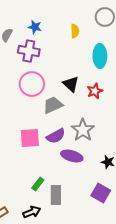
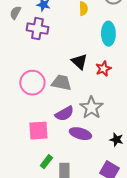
pink circle: (32, 84) -> (32, 83), moved
gray trapezoid: (53, 105) -> (61, 83), turned 35
pink square: (30, 138) -> (38, 131), moved

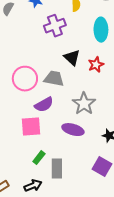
purple cross: (37, 29) -> (55, 26), moved, turned -30
purple semicircle: (64, 114) -> (44, 105), moved

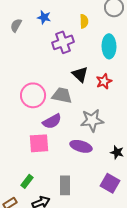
gray star: (84, 104) -> (92, 120), turned 30
green rectangle: (39, 158) -> (27, 181), moved

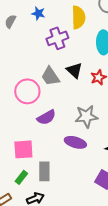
yellow semicircle: (84, 21) -> (78, 17), size x1.6
gray trapezoid: (62, 95) -> (50, 76), moved, turned -135
pink square: (39, 143) -> (23, 149), moved
gray rectangle: (65, 185) -> (44, 171), moved

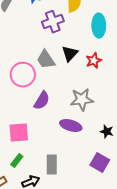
black triangle: (74, 70) -> (70, 54), turned 30
purple semicircle: (46, 117) -> (42, 101), turned -30
gray rectangle: (44, 171) -> (52, 165), moved

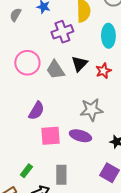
pink circle: (23, 75) -> (27, 63), moved
purple semicircle: (42, 101) -> (36, 111), moved
pink square: (19, 133) -> (50, 136), moved

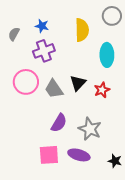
purple cross: (62, 32) -> (44, 51), moved
gray star: (91, 110) -> (90, 129), turned 30
purple semicircle: (36, 111) -> (59, 123), moved

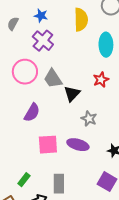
purple cross: (44, 51) -> (43, 41), turned -30
black triangle: (78, 83) -> (72, 94), moved
purple semicircle: (59, 123) -> (32, 113), moved
gray star: (90, 129) -> (89, 119), size x0.7

